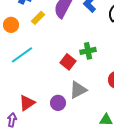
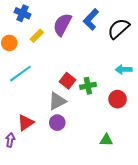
green cross: (88, 51) -> (88, 86), moved
gray triangle: (78, 90) -> (57, 101), moved

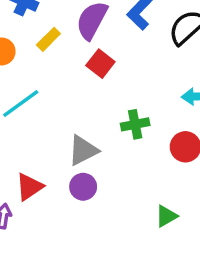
red square: (67, 81) -> (100, 64), moved
green triangle: (106, 140) -> (166, 216), turned -32

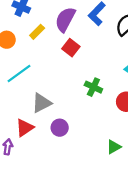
green cross: (135, 124) -> (93, 87), turned 36
gray triangle: (83, 150) -> (42, 103), moved

